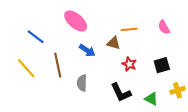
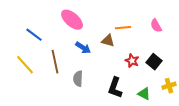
red star: (129, 64) -> (132, 61), moved
black square: (162, 65) -> (154, 62), turned -35
black L-shape: (121, 92) -> (115, 88), turned 45

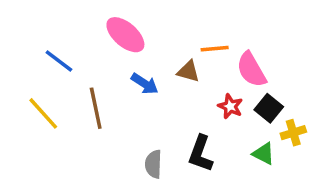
pink semicircle: (156, 26) -> (251, 70), moved, size x1.5
gray semicircle: (78, 79) -> (153, 164), moved
yellow cross: (169, 86) -> (293, 133), moved
green triangle: (144, 94) -> (264, 154), moved

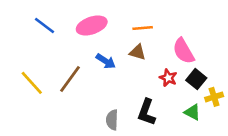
pink ellipse: (125, 35) -> (92, 26), turned -60
orange line: (215, 49) -> (143, 28), moved
blue line: (59, 61) -> (45, 26), moved
brown line: (96, 108) -> (70, 79), turned 48

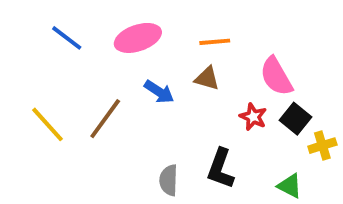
green triangle: (192, 112) -> (290, 186), moved

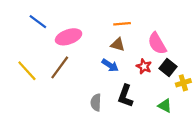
pink ellipse: (138, 38) -> (69, 37), moved
blue arrow: (159, 92) -> (110, 65), moved

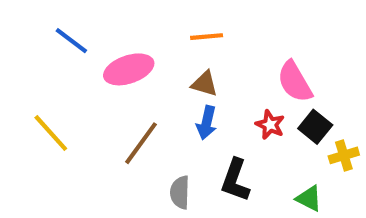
orange line: (122, 24) -> (207, 37), moved
brown triangle: (118, 45) -> (205, 84), moved
blue arrow: (110, 65) -> (207, 123), turned 70
brown line: (60, 67) -> (141, 143), moved

